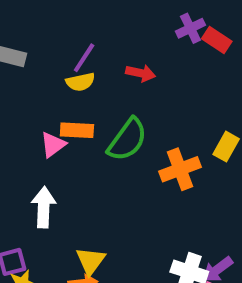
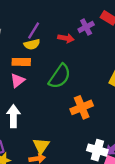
purple cross: (190, 28) -> (86, 27), moved
orange rectangle: (77, 130) -> (21, 62), moved
orange cross: (180, 169) -> (82, 107), moved

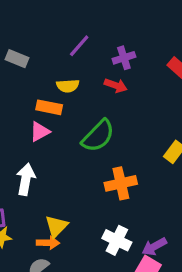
purple cross: (86, 27) -> (124, 58), moved
purple line: (34, 31) -> (79, 46), moved
white cross: (97, 150) -> (117, 240), moved

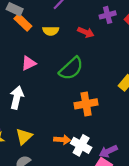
purple cross: (124, 58) -> (108, 15), moved
orange rectangle: (49, 107) -> (23, 22), moved, turned 30
yellow triangle: (56, 226) -> (24, 136), moved
orange arrow: (48, 243) -> (62, 140), moved

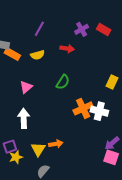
green semicircle: (71, 68) -> (63, 82), size x0.7
orange arrow: (62, 140) -> (56, 144), moved
white cross: (81, 145) -> (99, 111), moved

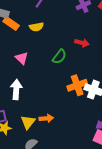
red arrow: (67, 49) -> (82, 43), moved
pink triangle: (26, 87) -> (22, 58), turned -40

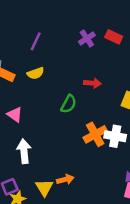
pink triangle: (22, 58) -> (15, 115), moved

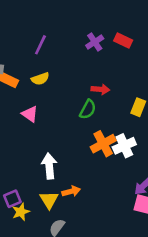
green semicircle: (69, 104) -> (88, 109), moved
pink triangle: (15, 115) -> (30, 114), moved
white cross: (115, 136) -> (124, 146), turned -35
white arrow: (24, 151) -> (49, 166), moved

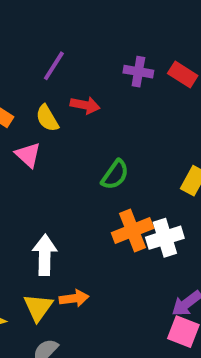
purple cross: (95, 42) -> (138, 72), turned 36
yellow semicircle: (40, 79) -> (47, 118), turned 72
red arrow: (100, 89) -> (85, 105), moved
pink triangle: (30, 114) -> (28, 155), moved

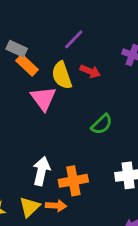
yellow semicircle: (47, 118) -> (62, 75), size x1.4
pink triangle: (28, 155) -> (43, 98), size x1.4
orange cross: (133, 231) -> (73, 181), moved

